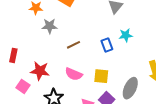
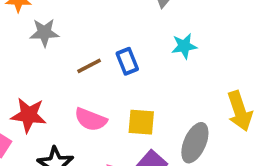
blue rectangle: (107, 45) -> (127, 61), moved

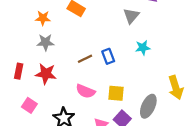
gray star: (44, 33) -> (46, 42), moved
red star: (29, 115) -> (46, 74), moved

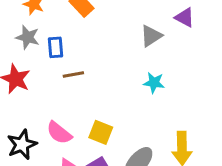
blue rectangle: (108, 56) -> (55, 47), moved
pink semicircle: (85, 91) -> (59, 133), moved

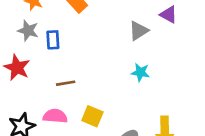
brown line: (73, 75) -> (66, 83), moved
pink semicircle: (59, 133) -> (55, 116), turned 145

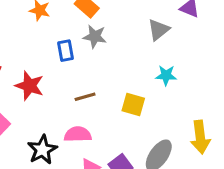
gray star: (28, 31) -> (95, 37), moved
yellow square: (92, 116) -> (133, 104), moved

